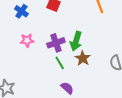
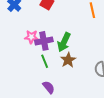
pink star: (27, 40) -> (31, 37), moved

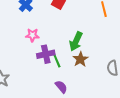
pink star: (31, 37) -> (32, 35), moved
purple cross: (44, 41) -> (46, 54), moved

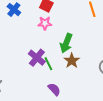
pink star: (32, 35) -> (45, 23), moved
purple cross: (46, 54) -> (37, 58), turned -36

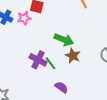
pink star: (45, 23) -> (24, 18), moved
green arrow: (66, 43) -> (64, 40), turned -78

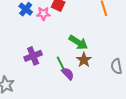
purple cross: (38, 60) -> (33, 56), moved, turned 30
purple semicircle: (61, 87) -> (68, 74), moved

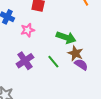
pink star: (43, 14) -> (28, 30), moved
purple semicircle: (68, 74) -> (81, 65), moved

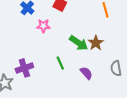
brown star: (75, 53) -> (96, 43), moved
purple cross: (25, 61) -> (24, 68), moved

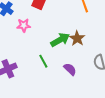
green arrow: (79, 43) -> (60, 40), turned -60

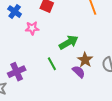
brown star: (77, 38) -> (85, 60), moved

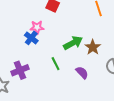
blue cross: (15, 12) -> (31, 38), moved
brown star: (85, 60) -> (93, 47), moved

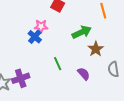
green arrow: (73, 43) -> (82, 32), moved
purple cross: (20, 70) -> (21, 78), moved

